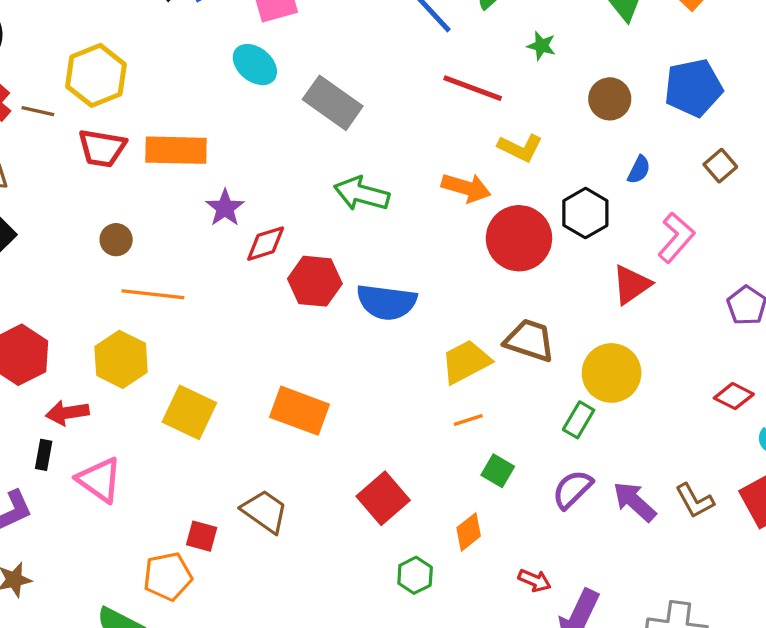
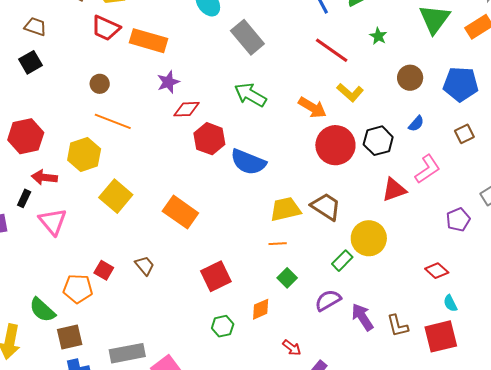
brown trapezoid: (265, 511) -> (145, 266), size x0.7

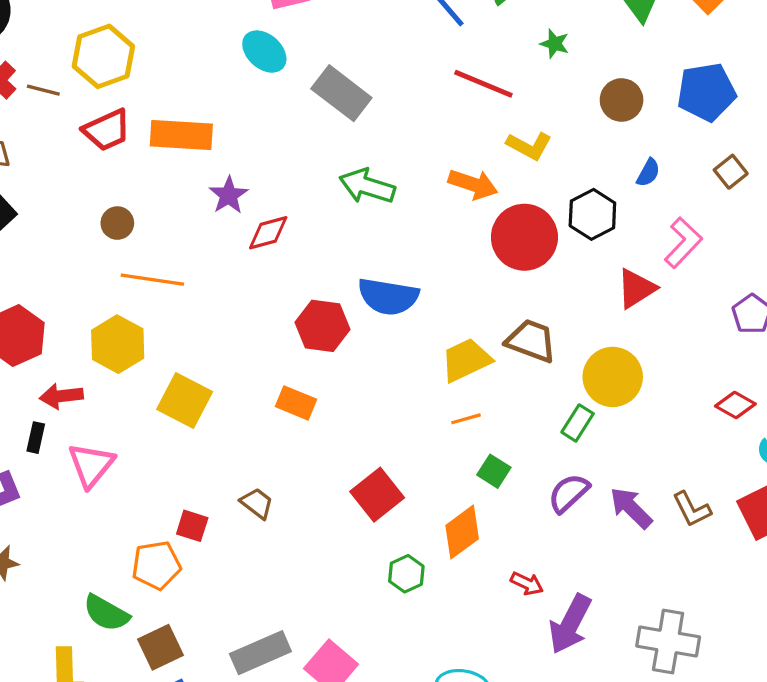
red trapezoid: (106, 28) -> (107, 130), turned -36
red hexagon: (209, 139) -> (323, 326), moved
orange rectangle: (180, 212) -> (296, 403), size x0.7
pink triangle: (53, 222) -> (91, 465), turned 32
orange diamond: (261, 309) -> (462, 532), size x1.4

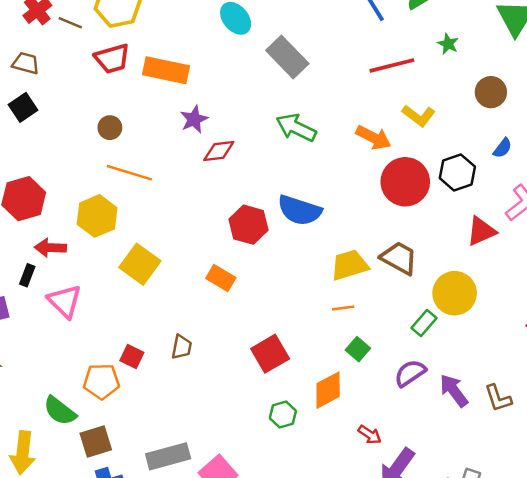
red line: (483, 84) -> (392, 65), turned -45
pink triangle: (91, 465) -> (65, 301), turned -33
brown trapezoid: (257, 503) -> (182, 347), turned 55

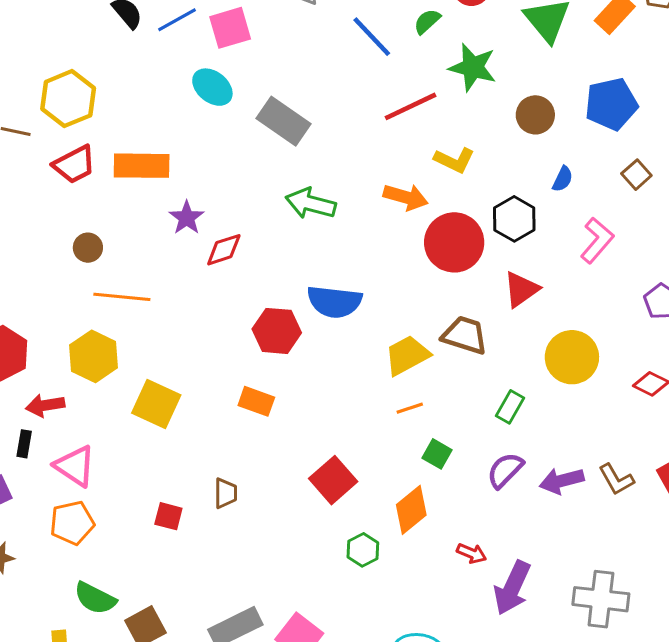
green star: (448, 44) -> (473, 67), size x1.8
red triangle: (481, 231) -> (521, 289), moved
yellow circle: (455, 293) -> (572, 357), moved
orange pentagon: (101, 381) -> (72, 523), moved
purple arrow: (454, 391) -> (562, 481), turned -56

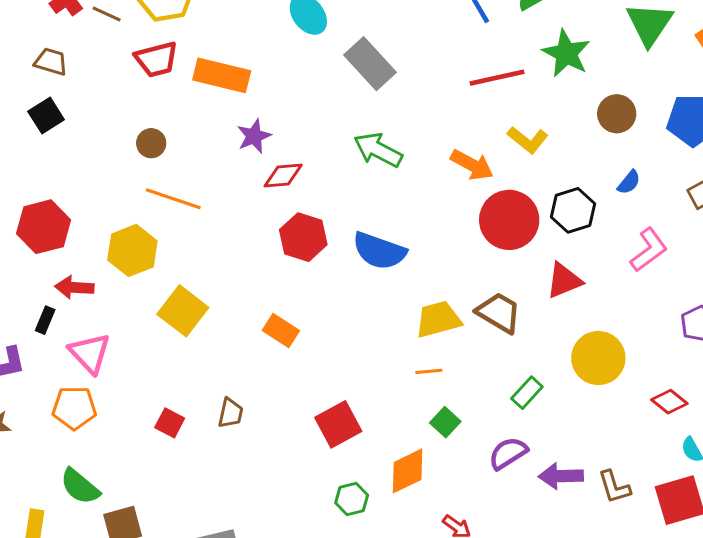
red hexagon: (277, 331) -> (303, 237), moved

